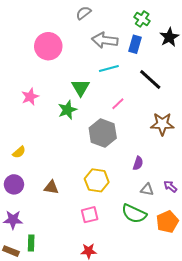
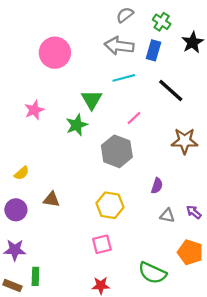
gray semicircle: (84, 13) -> (125, 15), moved
brown triangle: (51, 187) -> (51, 199), moved
green semicircle: (134, 214) -> (152, 273), moved
orange pentagon: (167, 222) -> (190, 252), turned -30

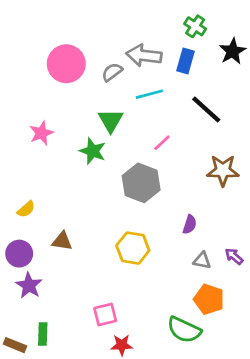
gray semicircle: (125, 15) -> (112, 72), moved
green star: (77, 125) -> (93, 151), turned -30
pink square: (102, 244) -> (105, 315), moved
purple star: (15, 250) -> (29, 285), moved, turned 30
orange pentagon: (190, 252) -> (209, 299), moved

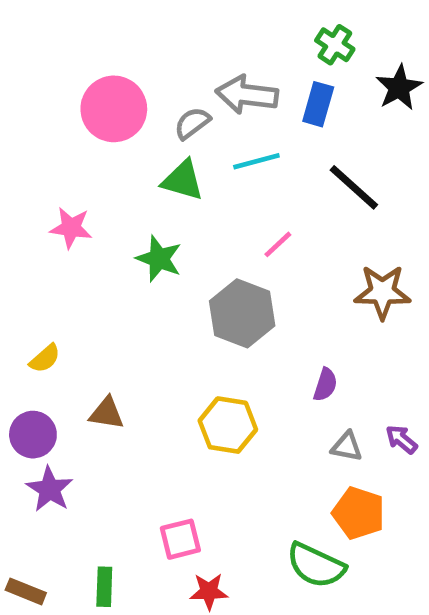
green triangle: (111, 121) -> (183, 180), moved, turned -44
pink star: (41, 133) -> (71, 228), turned 30
green rectangle: (43, 334) -> (104, 587), moved

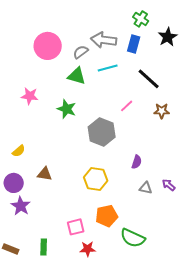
pink line: (278, 244) -> (127, 106), moved
brown star: (382, 292) -> (162, 111), moved, size x0.7
orange pentagon: (359, 513) -> (107, 216), moved, turned -30

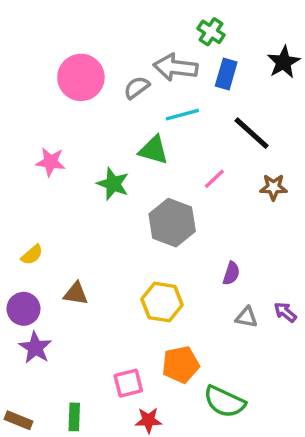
green cross: (141, 19) -> (211, 32), moved
green triangle: (77, 76) -> (154, 150), moved

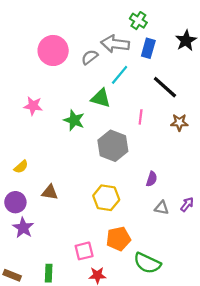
cyan line: (182, 115) -> (120, 75), turned -35
pink line: (214, 179) -> (141, 117), turned -40
purple arrow: (285, 312) -> (187, 204), turned 88

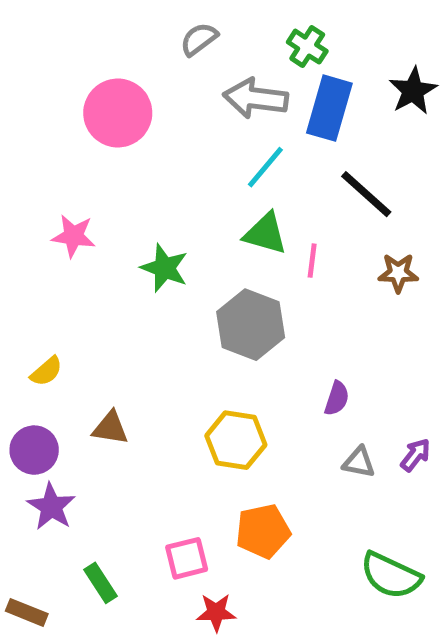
blue rectangle: (148, 48) -> (329, 108), size x1.4
gray semicircle: (90, 57) -> (199, 39), moved
green triangle: (101, 98) -> (265, 234), moved
green semicircle: (147, 263) -> (391, 575), moved
green rectangle: (49, 273) -> (101, 583), moved, turned -35

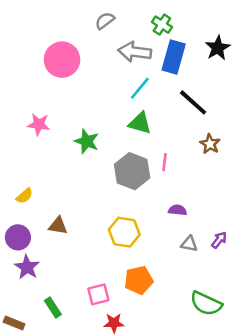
pink line: (312, 261) -> (165, 162), moved
brown star: (398, 273) -> (210, 144), turned 30
purple semicircle: (337, 398) -> (178, 210), turned -102

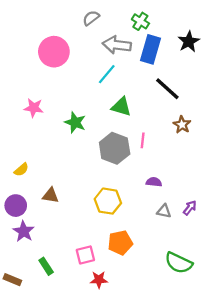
cyan line: (140, 88) -> (107, 74), moved

